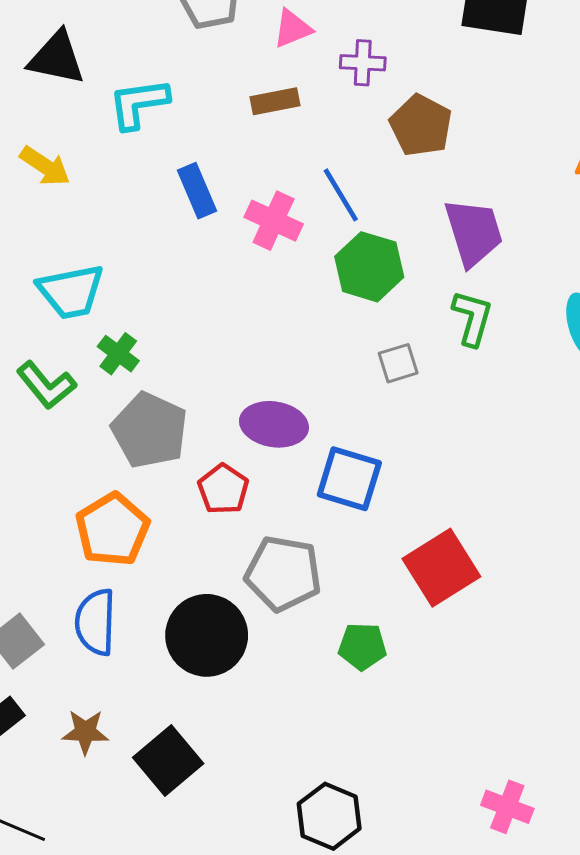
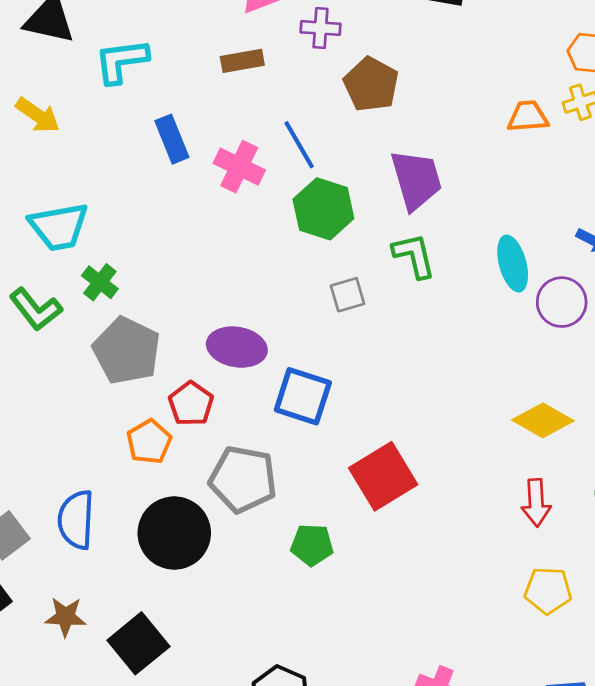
green L-shape: (472, 318) -> (414, 256), turned -30
orange pentagon: (112, 529) -> (149, 442), moved, size x0.7

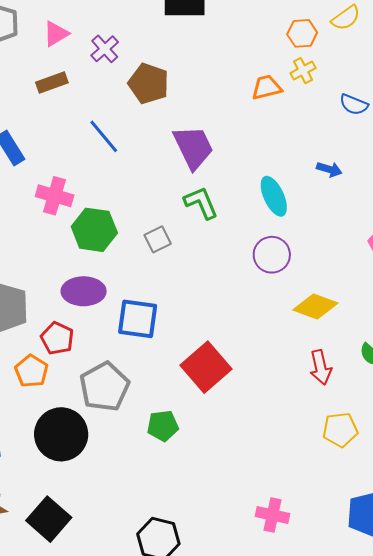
purple cross: (320, 28) -> (105, 49), turned -36
pink cross: (239, 167) -> (55, 196), moved
green hexagon: (323, 209) -> (94, 230), moved
purple circle: (562, 302) -> (272, 255), moved
gray pentagon: (243, 479) -> (104, 387), turned -30

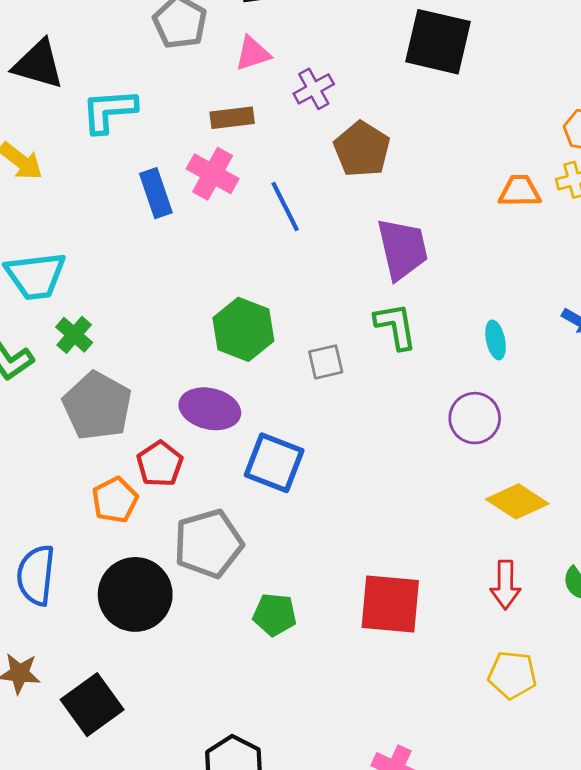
pink cross: (55, 196) -> (213, 174), moved
cyan ellipse: (274, 196) -> (496, 340), size x0.7
red square: (206, 367) -> (390, 604), moved, turned 33

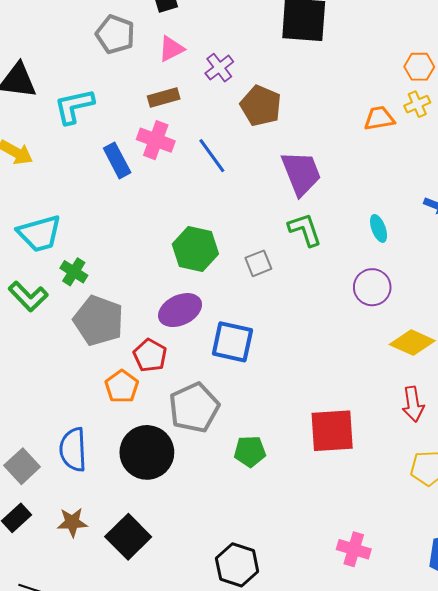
purple ellipse: (210, 409) -> (180, 310), turned -30

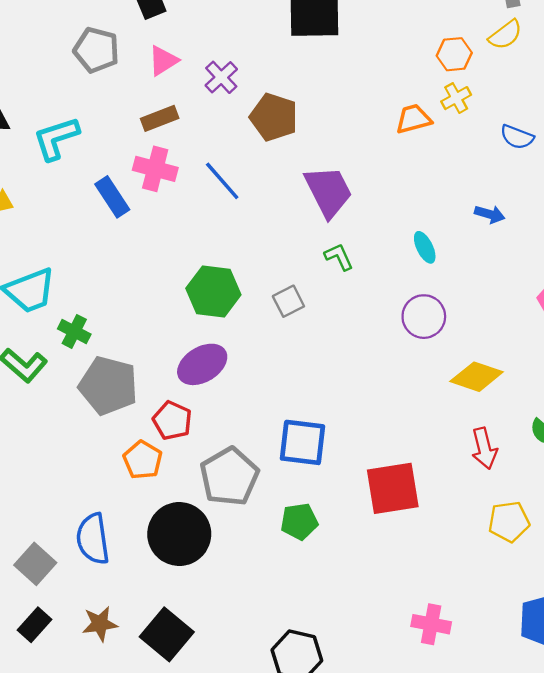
green L-shape: (305, 230) -> (339, 257), size x0.7
blue square: (232, 342) -> (302, 442), moved

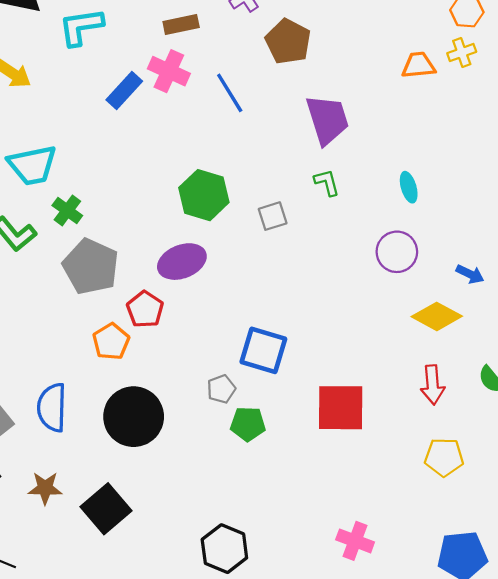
blue rectangle: (112, 197) -> (124, 91), turned 66
blue arrow: (490, 214) -> (470, 274), moved
gray pentagon: (229, 477) -> (221, 389), moved, size x0.5

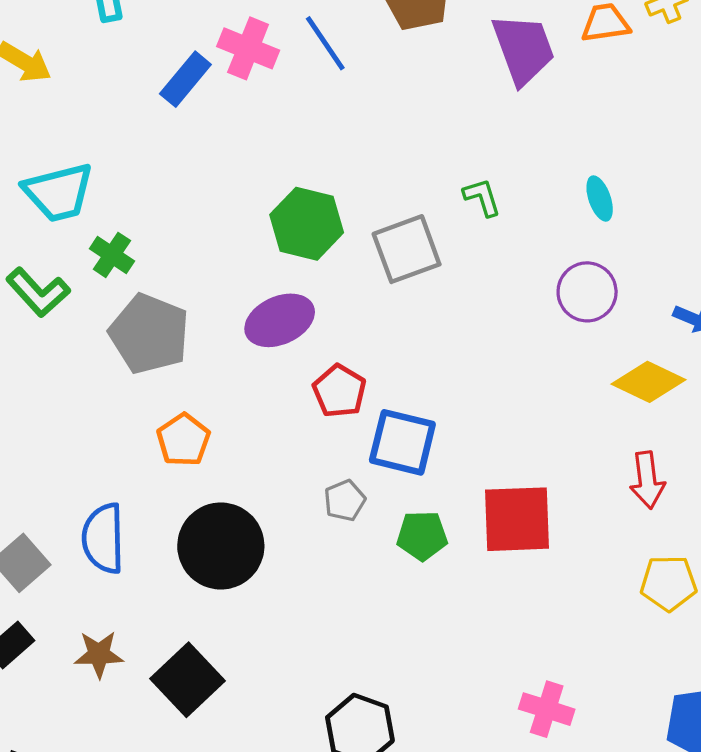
blue line: (230, 93) -> (325, 43), moved
purple trapezoid: (327, 120) -> (523, 49), moved
gray square: (273, 216) -> (407, 249), size x1.6
red pentagon: (145, 309) -> (339, 391), moved
green pentagon: (248, 424) -> (422, 536), moved

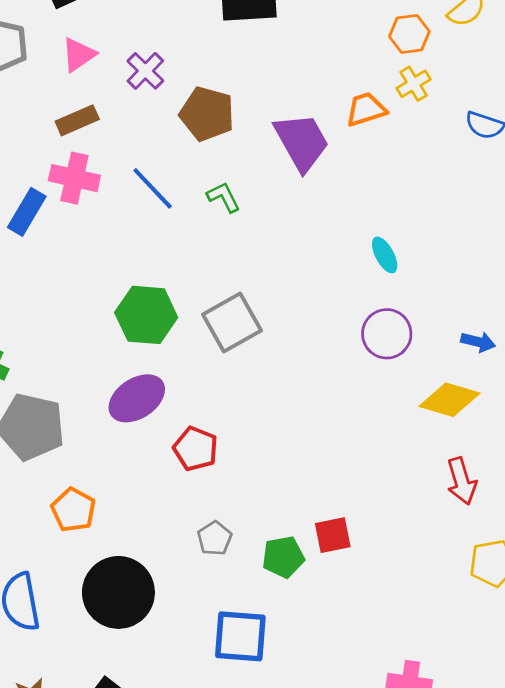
blue line: (325, 43) -> (153, 188), moved
green L-shape: (482, 197) -> (224, 197), moved
blue square: (402, 442) -> (240, 636), moved
red square: (517, 519) -> (333, 535), moved, size x0.6

